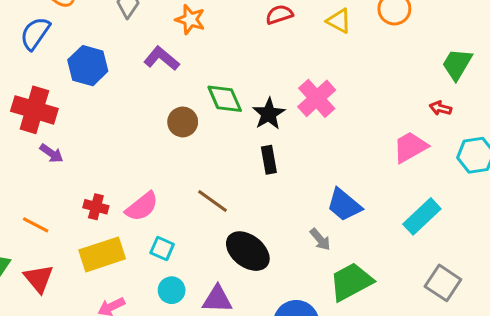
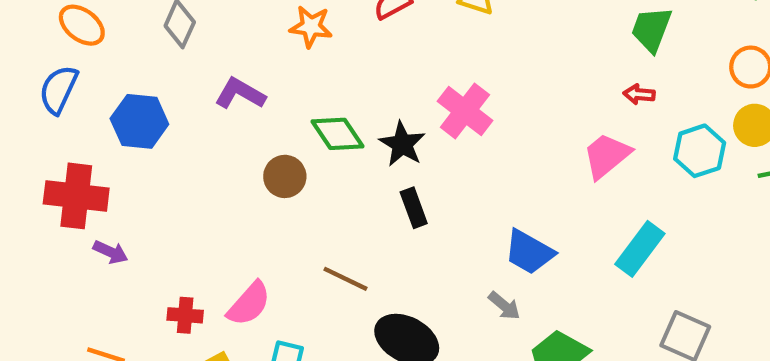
orange star: (190, 20) -> (311, 27), moved

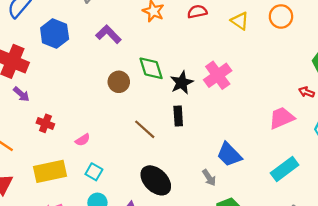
brown line: (346, 279) -> (145, 129), moved
pink semicircle: (249, 304) -> (83, 140), size x0.6
red cross: (185, 315) -> (45, 123), moved

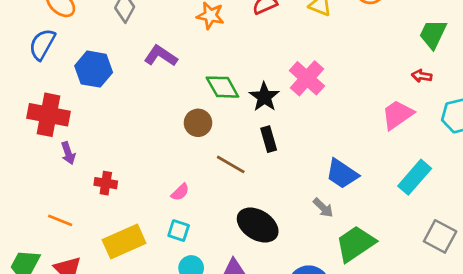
brown circle: (119, 82) -> (198, 123), moved
purple arrow: (21, 94) -> (68, 153), turned 42
pink semicircle: (83, 140) -> (180, 192), moved

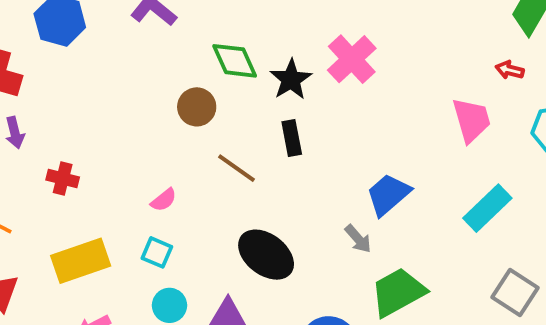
pink trapezoid: (397, 115) -> (472, 120), turned 104
blue trapezoid: (342, 174) -> (388, 194), turned 100

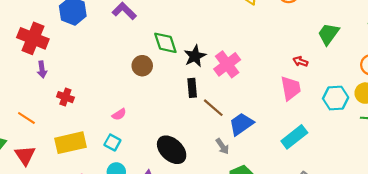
pink cross: (352, 59) -> (227, 64), moved
red arrow: (510, 70) -> (300, 62), moved
brown line: (236, 168) -> (213, 108), moved

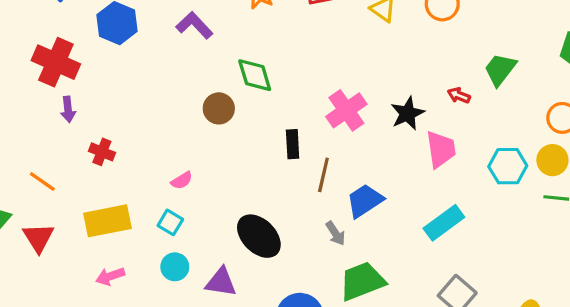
black star: (195, 56) -> (407, 113), moved
red arrow: (300, 62) -> (459, 95), moved
brown line: (213, 108) -> (323, 175), turned 60

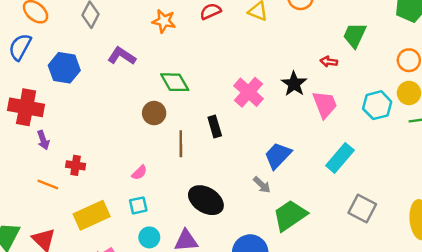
brown line: (323, 175) -> (181, 144), moved
orange line: (42, 182) -> (48, 185), moved
cyan square: (170, 222) -> (138, 205), turned -30

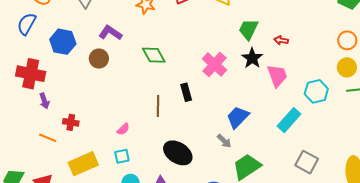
green trapezoid: (355, 35) -> (248, 29), moved
cyan hexagon: (377, 105) -> (316, 91), moved
brown circle: (154, 113) -> (99, 59), moved

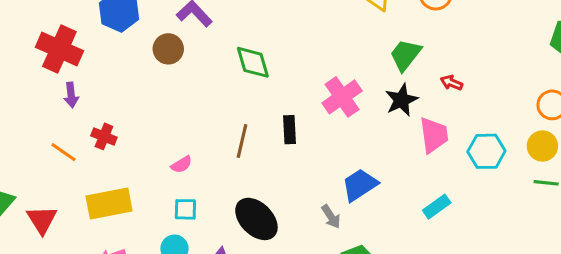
cyan hexagon: (316, 91) -> (486, 151), moved
cyan rectangle: (289, 120) -> (437, 207), size x0.7
cyan square: (122, 156) -> (185, 209), moved

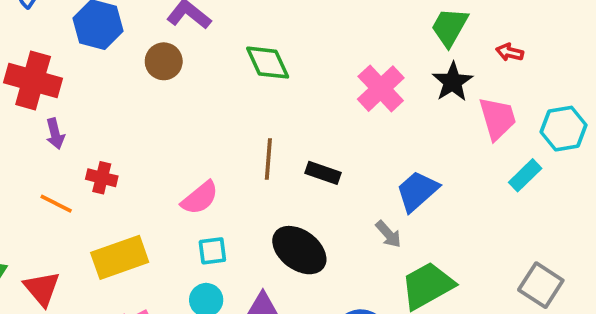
black rectangle: (290, 130) -> (323, 173), moved, turned -60
pink semicircle: (181, 165) -> (200, 198), size x1.5
cyan rectangle: (437, 207) -> (525, 175), moved

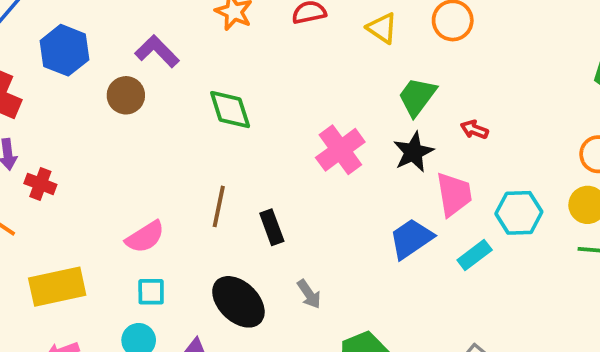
black rectangle: (323, 173) -> (272, 227), turned 44
red cross: (102, 178) -> (40, 184), moved
blue trapezoid: (417, 191) -> (411, 239), moved
gray arrow: (388, 234) -> (309, 294), moved

